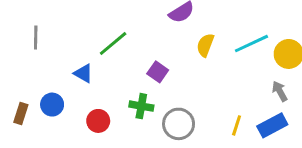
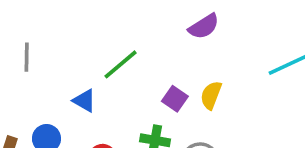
yellow semicircle: (205, 45) -> (211, 95), moved

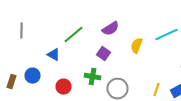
purple semicircle: (204, 26) -> (110, 29), moved
yellow semicircle: (211, 95) -> (136, 46), moved

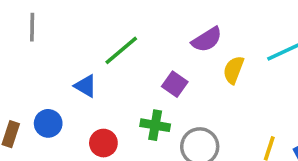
purple semicircle: (110, 29) -> (207, 40), moved
gray line: (22, 31) -> (32, 27), moved

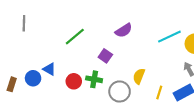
yellow semicircle: (234, 70) -> (139, 76), moved
blue triangle: (86, 86) -> (49, 69), moved
red circle: (103, 143) -> (74, 81), moved

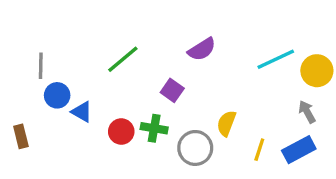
gray line: (24, 23) -> (41, 66), moved
blue circle: (33, 78) -> (57, 95), moved
brown rectangle: (12, 84) -> (21, 136), turned -32

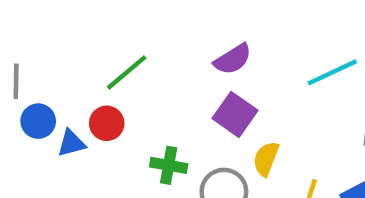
purple square: (172, 90) -> (235, 114), moved, size x1.4
blue triangle: (82, 112) -> (71, 143), turned -45
red circle: (121, 132) -> (107, 123), moved

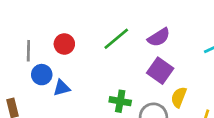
green line: (127, 72) -> (116, 39), moved
red circle: (107, 123) -> (64, 44), moved

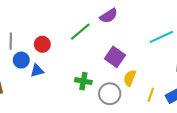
purple semicircle: (159, 37) -> (109, 16), moved
red circle: (64, 44) -> (42, 44), moved

